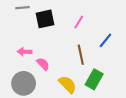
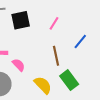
green rectangle: (94, 79) -> (69, 80), turned -66

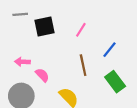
green rectangle: (69, 80) -> (115, 82), moved

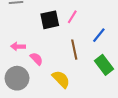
black square: (44, 26) -> (50, 20), moved

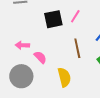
yellow semicircle: (61, 79) -> (64, 77), turned 30

